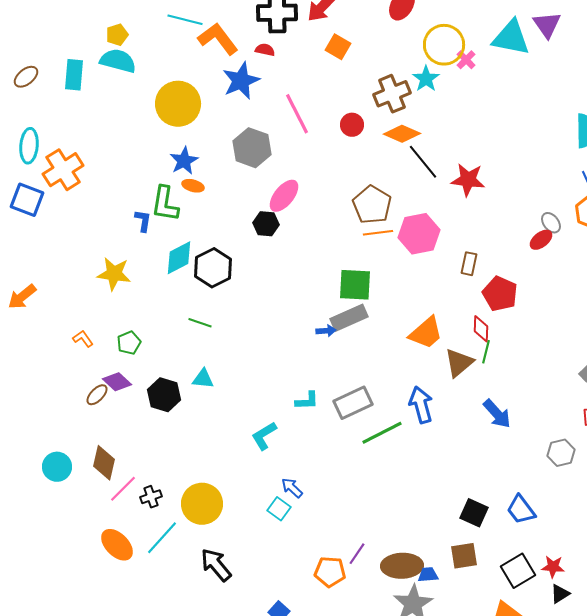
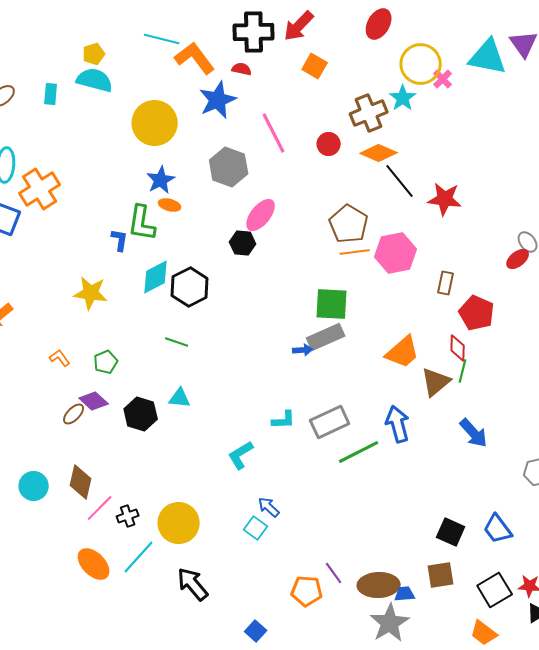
cyan rectangle: (74, 75) -> (51, 94), size x0.7
purple line: (357, 554) -> (334, 573), turned -70

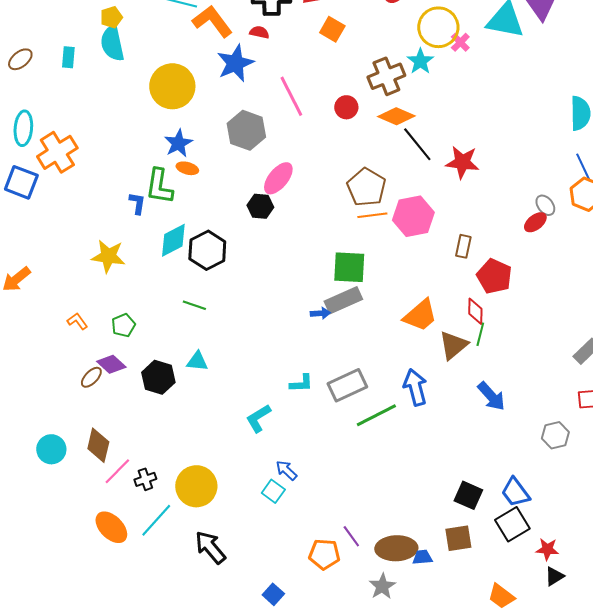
cyan semicircle: (95, 80) -> (112, 43), turned -117
black square: (495, 590) -> (512, 524), moved
gray star: (390, 623) -> (382, 586), moved, size x0.7

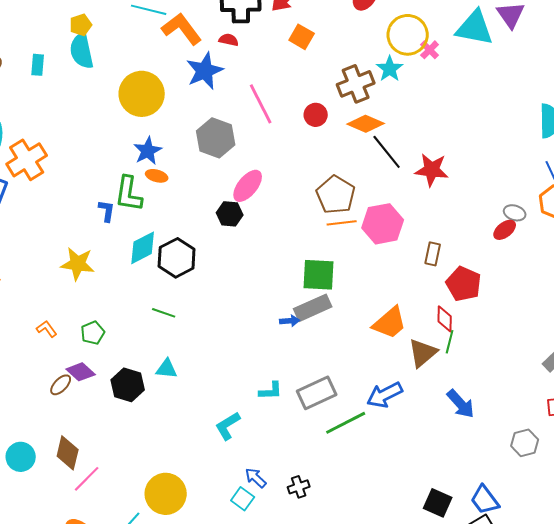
gray ellipse: (545, 205) -> (515, 213), turned -35
blue arrow: (415, 387) -> (385, 395), turned -102
black cross: (145, 479) -> (299, 487), moved

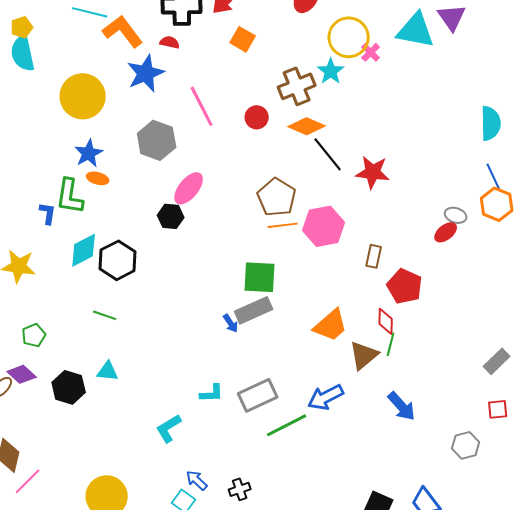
blue arrow: (290, 321) -> (231, 323), turned 60

